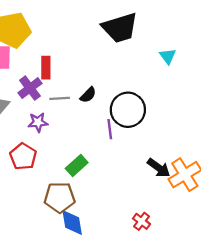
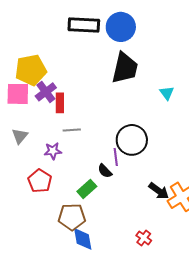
black trapezoid: (120, 28) -> (125, 68), turned -60
purple cross: (30, 88) -> (46, 92), moved
black semicircle: (88, 95) -> (105, 171), moved, turned 91

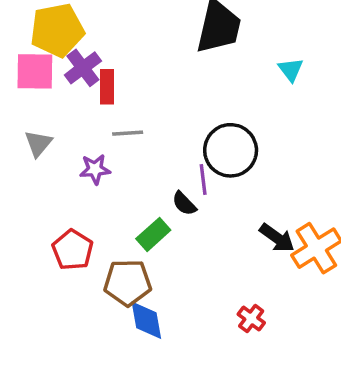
red pentagon: (40, 181) -> (73, 250), moved

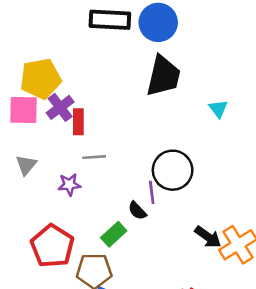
red pentagon: (73, 250) -> (52, 246), size x1.4

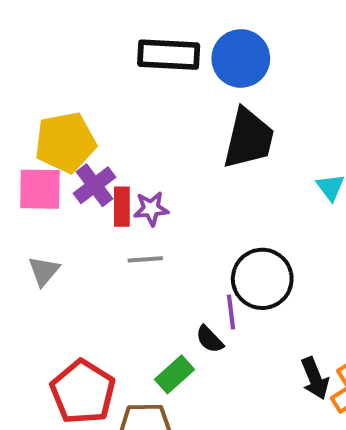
purple star: (69, 185) -> (151, 209), moved
black arrow: (208, 237) -> (315, 378), turned 32

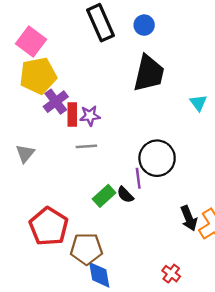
black rectangle: (169, 55) -> (101, 23), turned 63
blue circle: (241, 58) -> (144, 25), size x0.6
pink square: (40, 189) -> (31, 42), moved, turned 36
green rectangle: (174, 374) -> (104, 196), moved

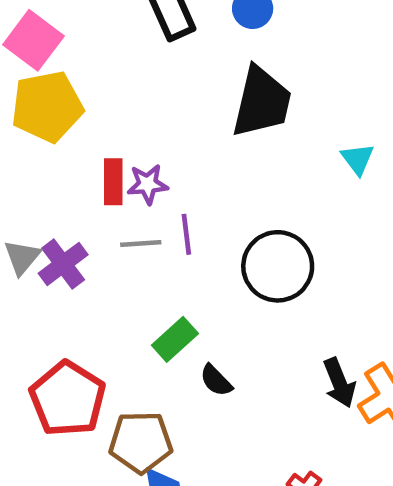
purple cross: (56, 102) -> (63, 264), moved
purple line: (138, 178) -> (186, 234), moved
black semicircle: (125, 195) -> (216, 380), moved

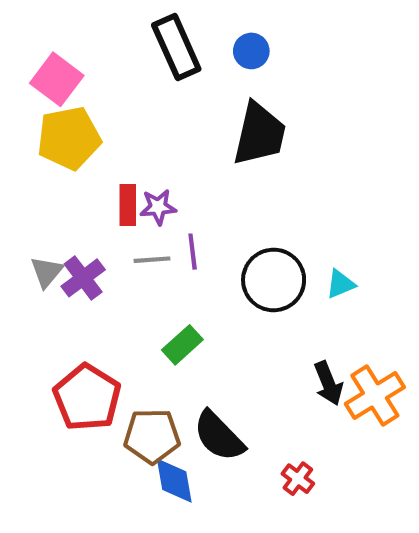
cyan triangle: (358, 159) -> (340, 284), moved, turned 44
black semicircle: (216, 380) -> (219, 436), moved, size x1.8

